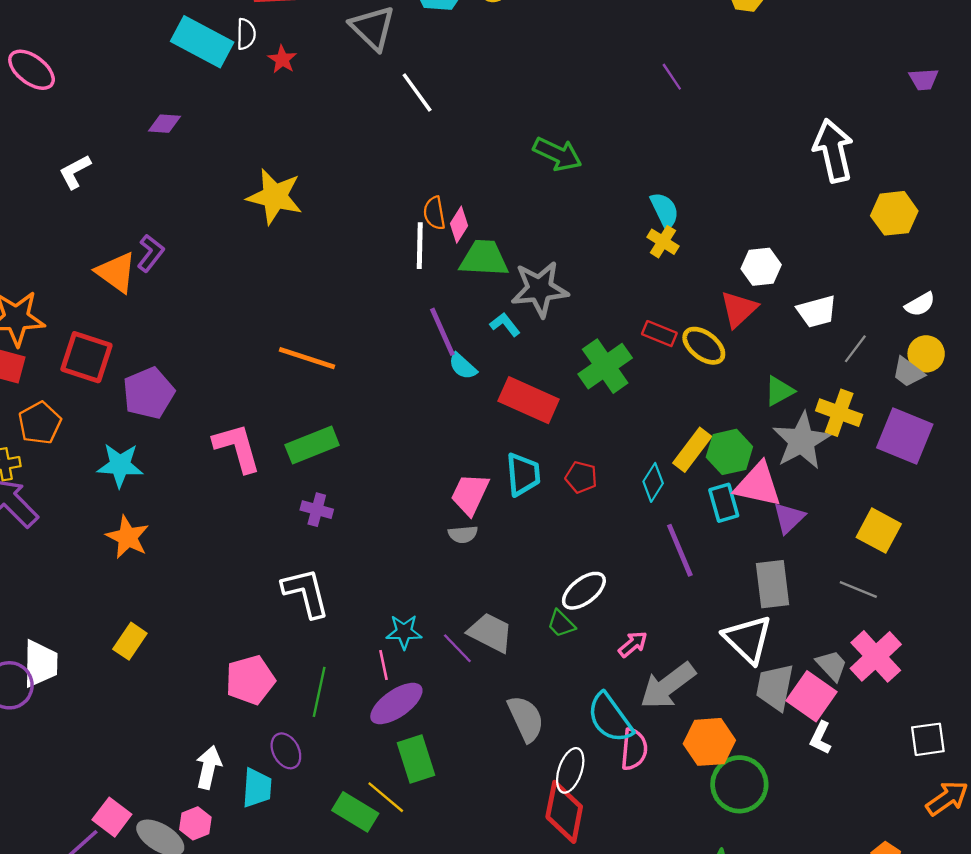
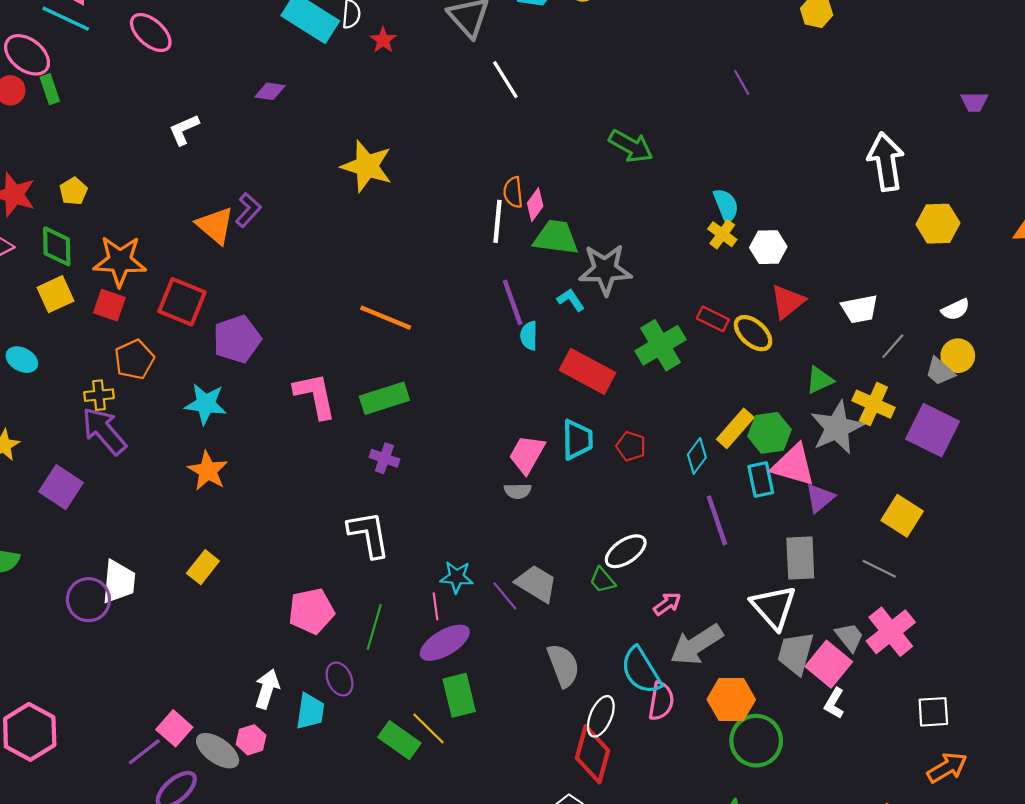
white hexagon: (761, 267) -> (768, 247), moved
cyan semicircle: (463, 366) -> (529, 336), turned 44

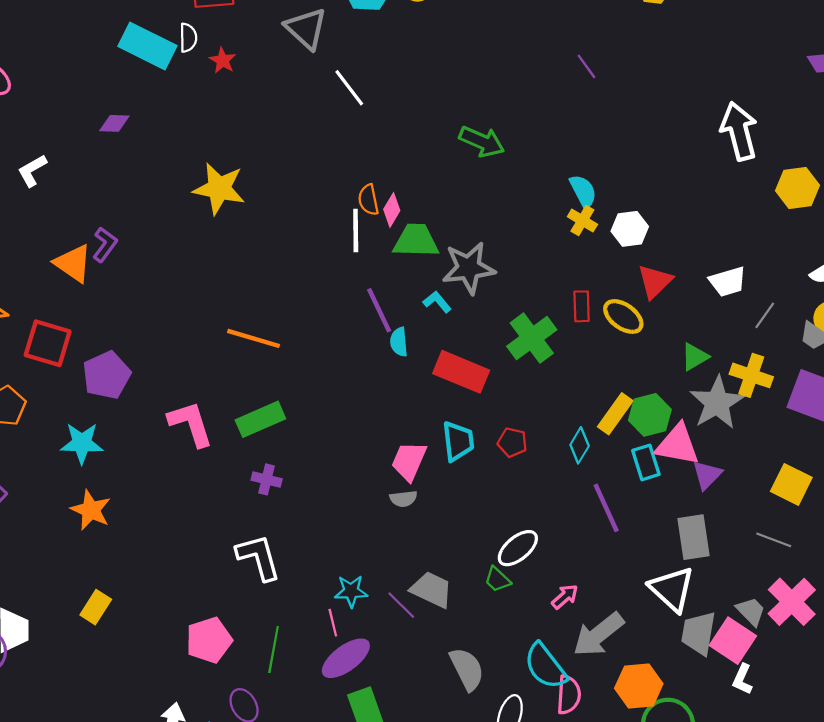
red rectangle: (713, 319) -> (582, 306), turned 68

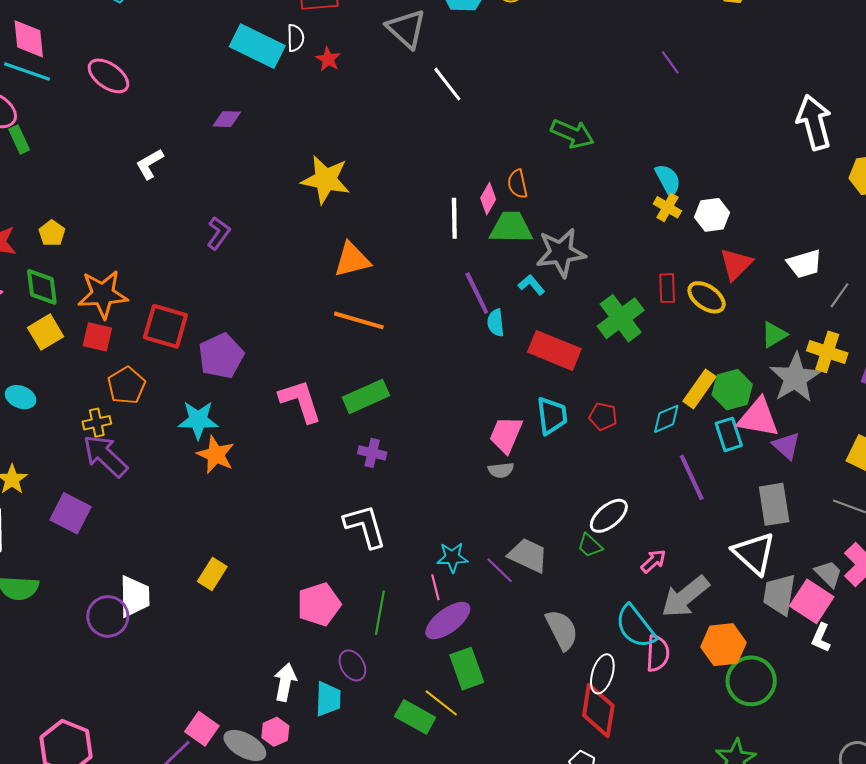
orange semicircle: (368, 200) -> (518, 184), moved
orange triangle: (73, 263) -> (352, 260), moved, turned -48
cyan diamond: (580, 445) -> (666, 419), turned 36
purple triangle: (707, 475) -> (786, 446), turned -32
orange star: (91, 510) -> (216, 455), moved

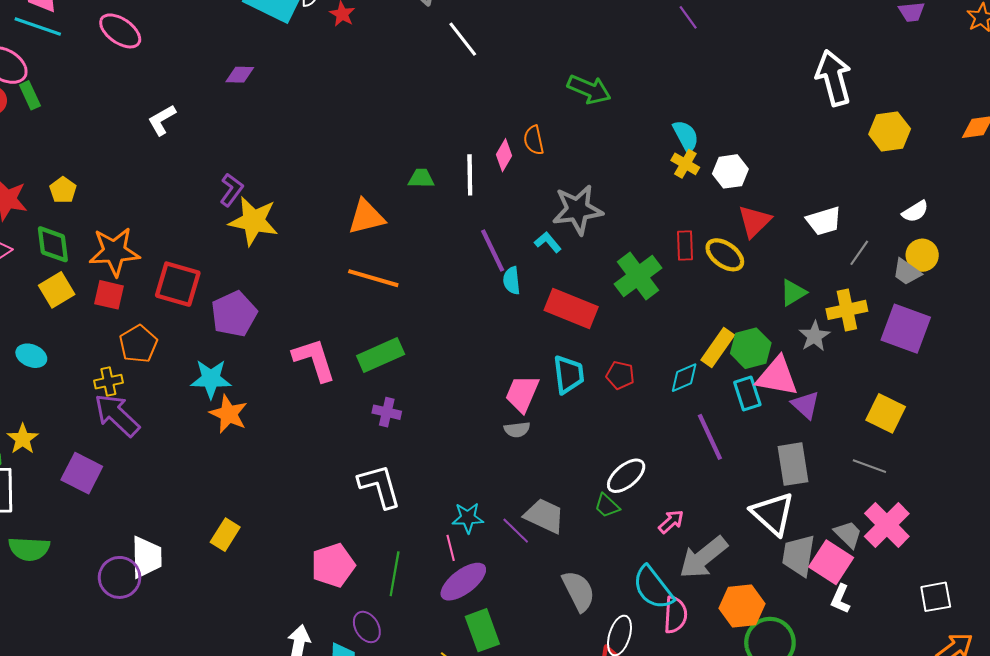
yellow star: (326, 180) -> (253, 221), moved
green trapezoid: (511, 227) -> (421, 178), moved, size x0.6
yellow cross: (827, 352) -> (847, 310), turned -30
gray star: (795, 378) -> (814, 336), size x0.6

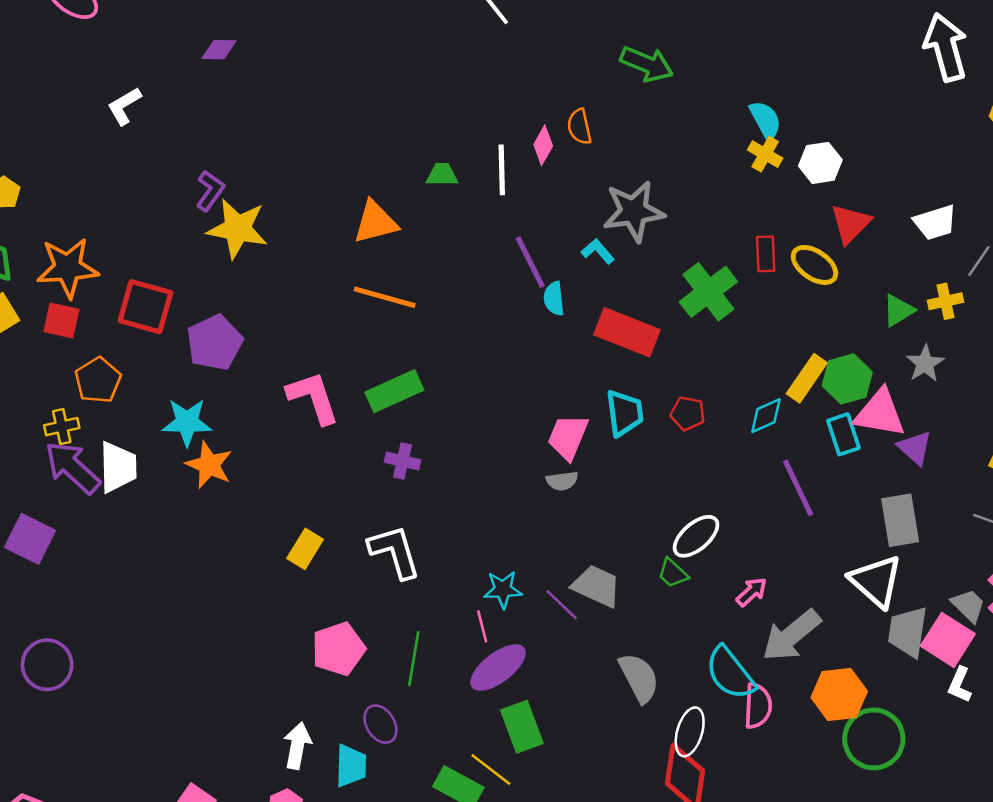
yellow cross: (847, 310) -> (946, 301), moved, size x0.7
yellow rectangle: (225, 535) -> (305, 549), moved
white trapezoid: (146, 557) -> (118, 467), moved
purple circle: (120, 577) -> (47, 665), moved

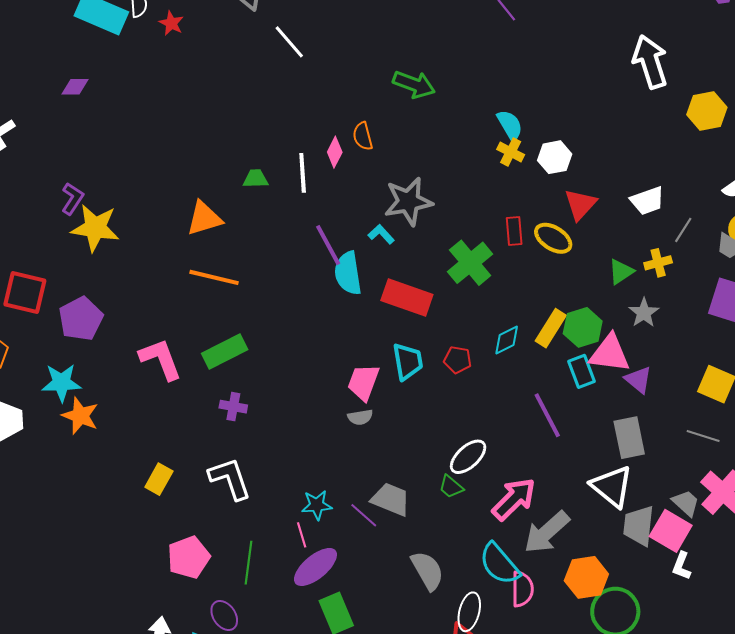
cyan semicircle: (554, 299) -> (348, 273), size x1.6
cyan diamond: (766, 416) -> (507, 340), moved
pink arrow: (752, 592) -> (514, 499), size x1.8

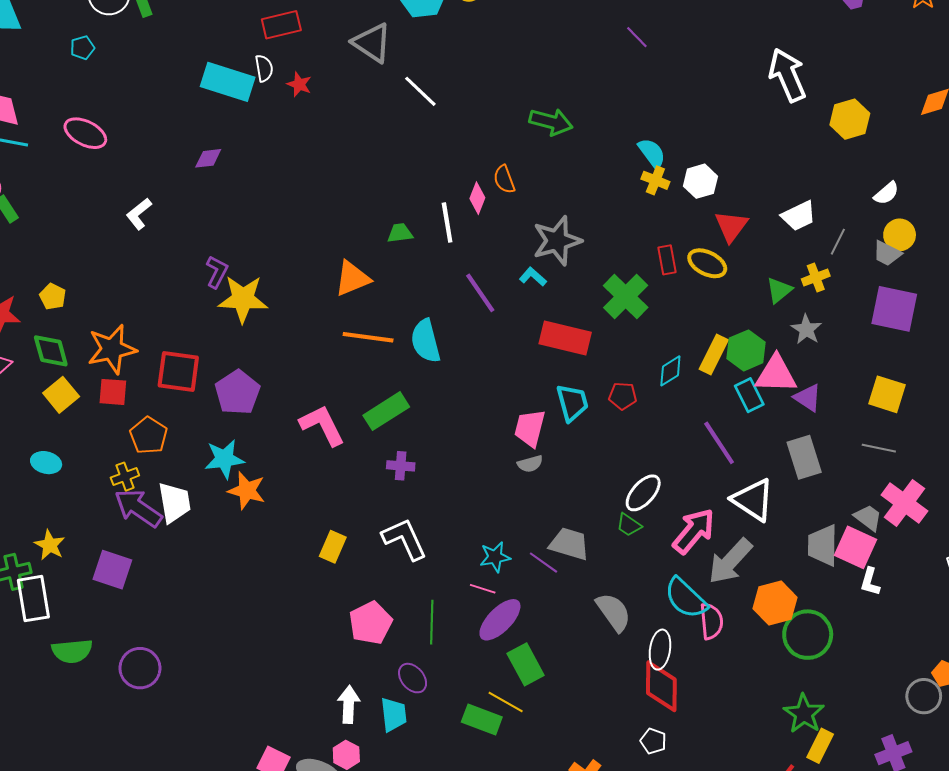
cyan semicircle: (348, 273) -> (426, 341), moved
white triangle: (612, 487) -> (753, 500), moved
pink line: (302, 535) -> (483, 589), turned -50

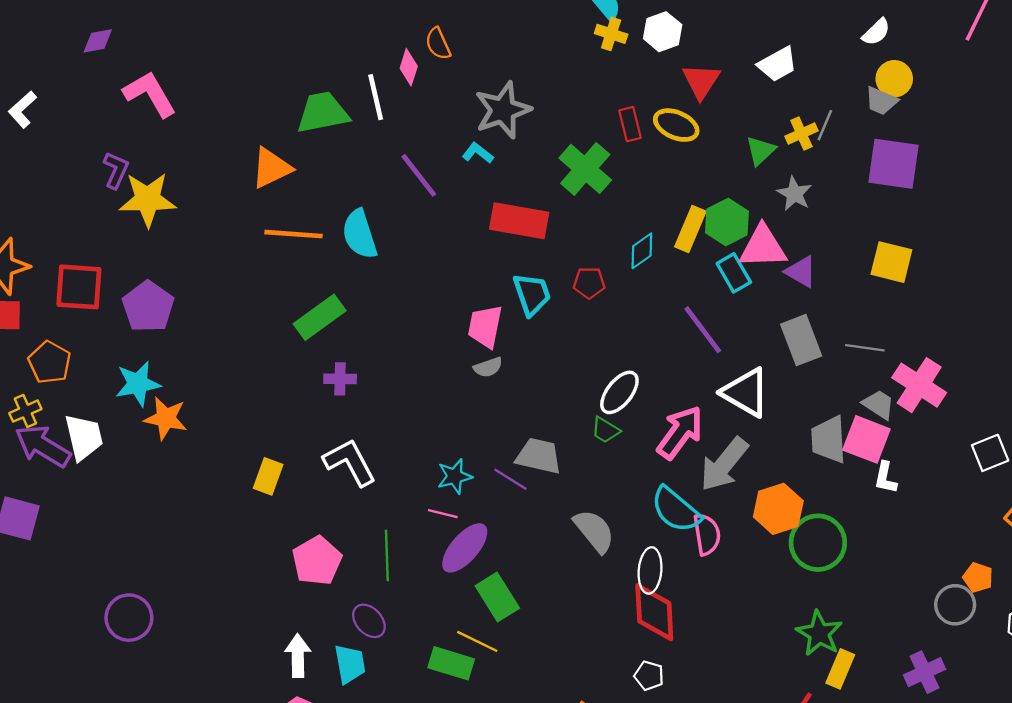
green trapezoid: (400, 233) -> (323, 113), size x1.8
gray line: (838, 242) -> (825, 125), moved
pink L-shape: (322, 425) -> (150, 94), moved
gray line: (879, 448) -> (865, 348), moved
purple circle: (140, 668) -> (129, 618), moved

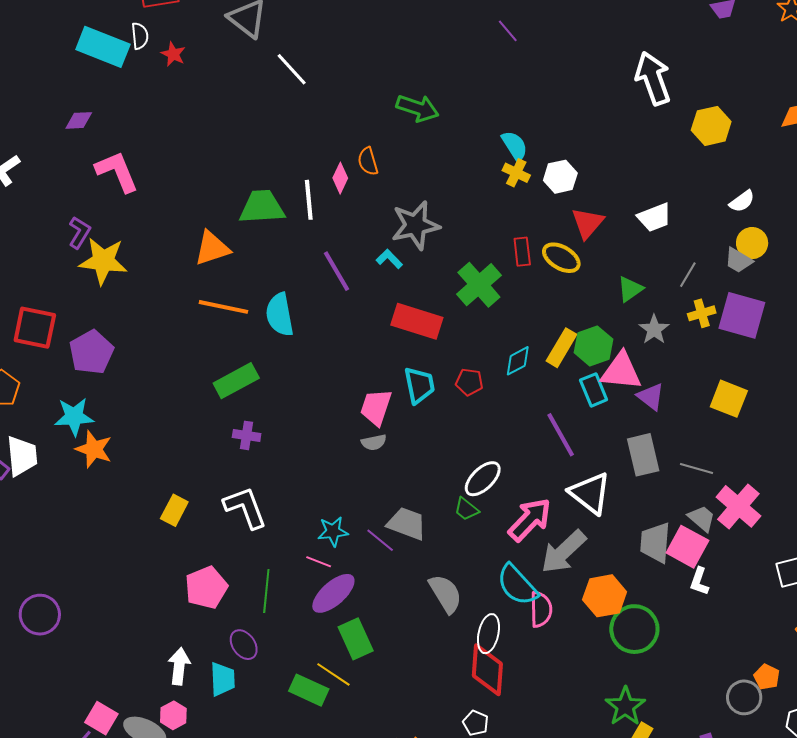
yellow cross: (801, 134) -> (702, 313), moved

